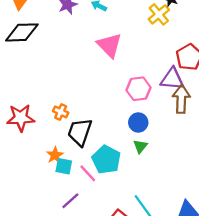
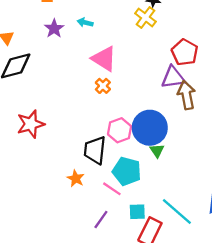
pink hexagon: (138, 89) -> (120, 130), moved
orange cross: (61, 112) -> (103, 86), moved, turned 32
red star: (21, 118) -> (31, 124), moved
blue circle: (138, 123) -> (150, 128), size x1.8
cyan square: (64, 166) -> (137, 212), moved

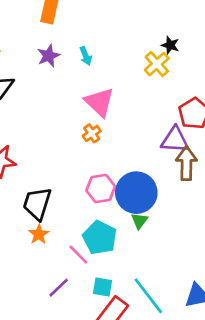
cyan arrow: (85, 23) -> (86, 56), turned -136
black trapezoid: (95, 150) -> (37, 204), moved

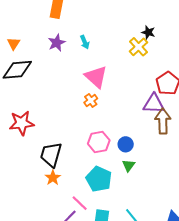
blue circle: (136, 193) -> (126, 144), size x0.5
pink line: (78, 255) -> (80, 203), moved

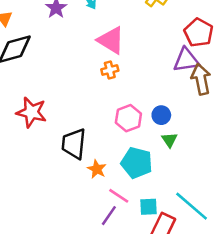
orange cross: (91, 101) -> (110, 70), turned 32
red star: (22, 123) -> (31, 112), turned 30
orange star: (53, 178) -> (97, 169), moved

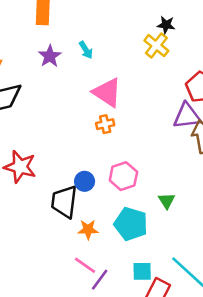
blue circle: (161, 115) -> (85, 181), moved
orange star: (97, 169) -> (88, 230), turned -30
pink line: (119, 196) -> (85, 265), moved

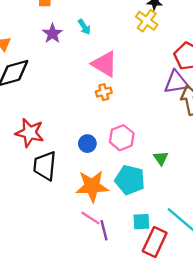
black trapezoid: (64, 202) -> (45, 166), moved
orange star: (88, 230) -> (92, 186), size x1.8
purple line: (100, 280) -> (104, 230), turned -48

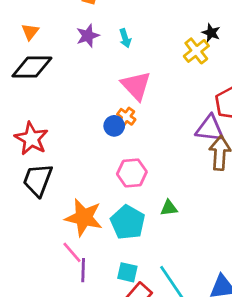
orange cross: (104, 92) -> (126, 117), turned 35
blue circle: (87, 144) -> (114, 126), moved
green triangle: (161, 158) -> (169, 208), turned 42

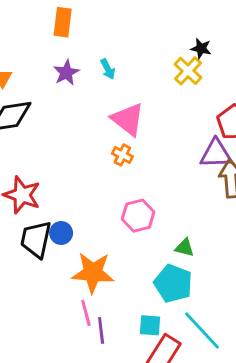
blue circle: (114, 126) -> (61, 233), moved
green triangle: (169, 208) -> (185, 248), turned 30
cyan pentagon: (128, 222) -> (173, 283), moved
pink line: (72, 252) -> (86, 313), turned 35

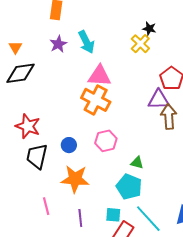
cyan arrow: (108, 69) -> (86, 42), size x1.6
pink triangle: (128, 119) -> (100, 76), turned -35
orange cross: (122, 155) -> (96, 100), size x2.0
blue circle: (61, 233) -> (69, 145), moved
pink line: (86, 313) -> (46, 206), moved

